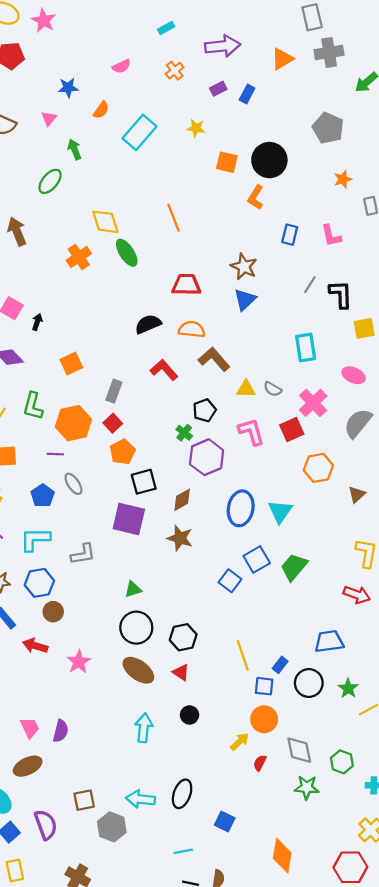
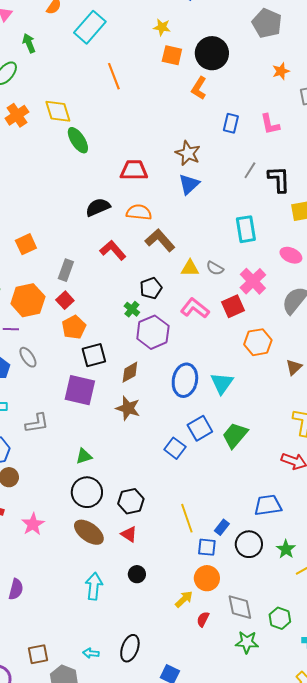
yellow star: (196, 128) -> (162, 27), moved
orange line: (174, 218) -> (114, 76), moved
orange cross: (79, 257) -> (17, 115), moved
pink L-shape: (251, 432) -> (195, 308), turned -36
cyan arrow: (141, 799) -> (91, 653), size x0.6

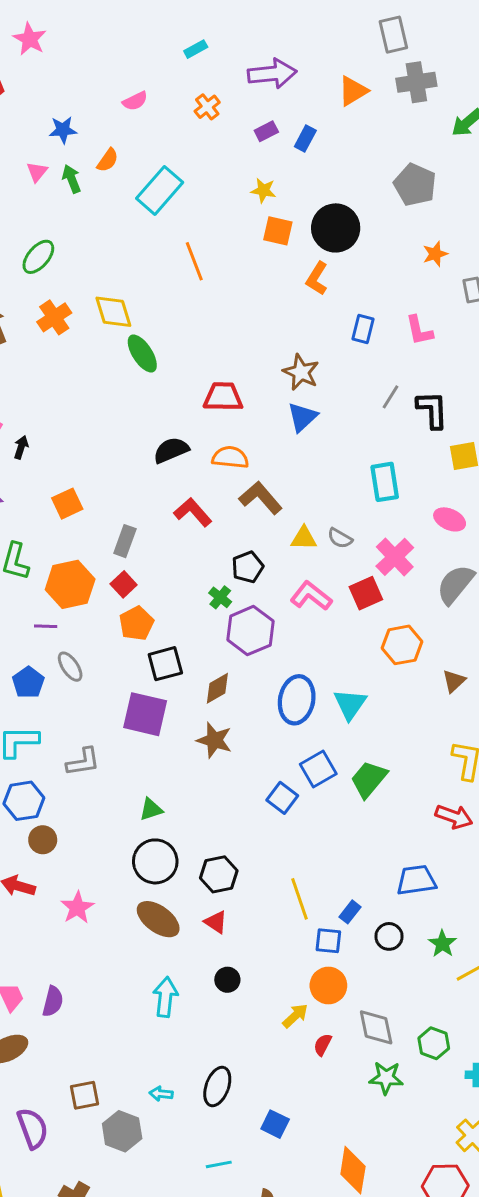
green arrow: (29, 43) -> (72, 179), moved
black circle: (249, 544) -> (389, 936), size x0.7

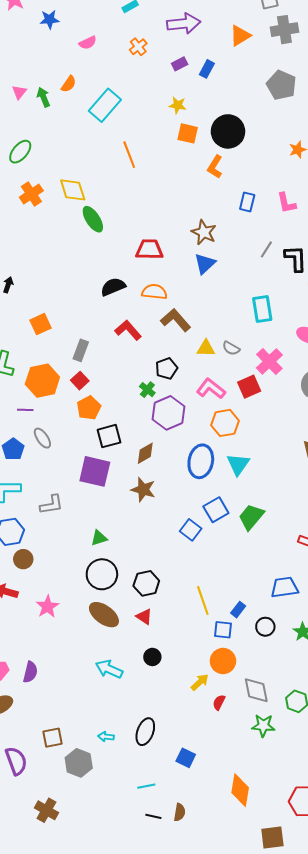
blue star: (63, 130) -> (49, 19), moved
gray pentagon: (415, 185) -> (281, 85), moved
orange hexagon: (402, 645) -> (225, 423), moved
cyan arrow: (165, 997) -> (109, 669), turned -72

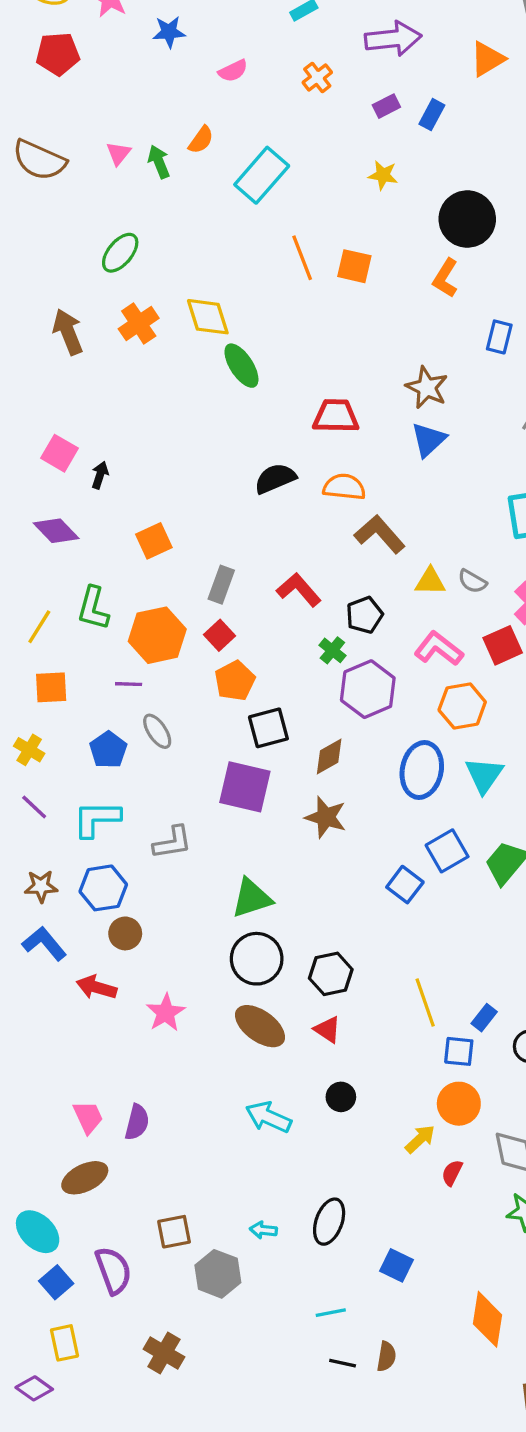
orange square: (188, 133) -> (354, 266), moved
red L-shape: (128, 330) -> (299, 590), moved
green triangle: (99, 538) -> (252, 898), size x1.5

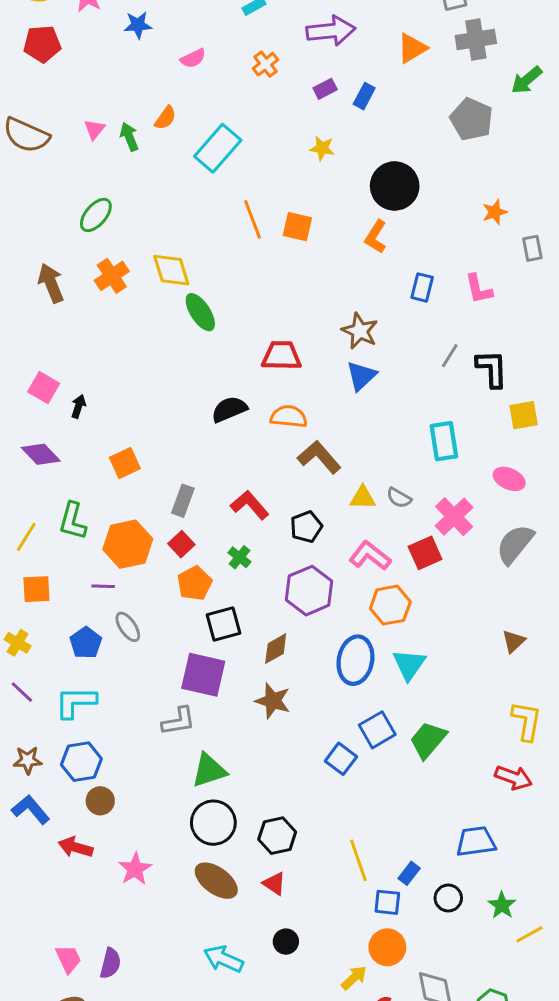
green cross: (332, 650) -> (239, 557), moved
gray L-shape: (172, 842) -> (179, 721), moved

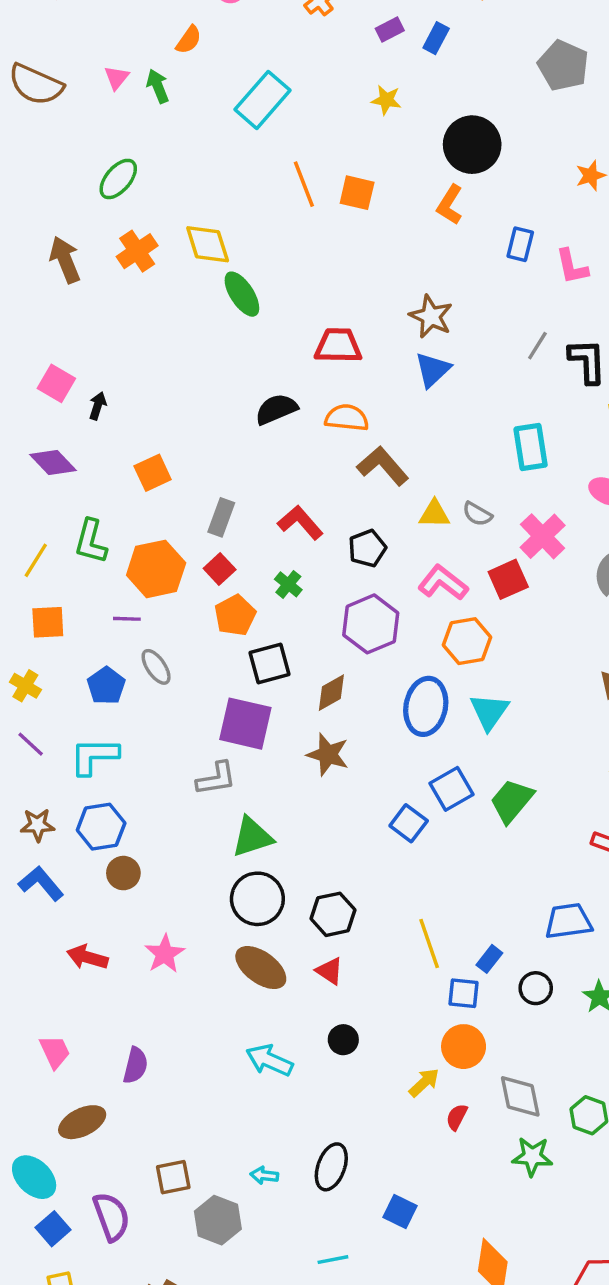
orange semicircle: (165, 118) -> (189, 40), moved
blue rectangle: (422, 287) -> (520, 244), moved
red arrow: (76, 847) -> (87, 957), moved
pink trapezoid: (68, 959) -> (55, 1052), moved

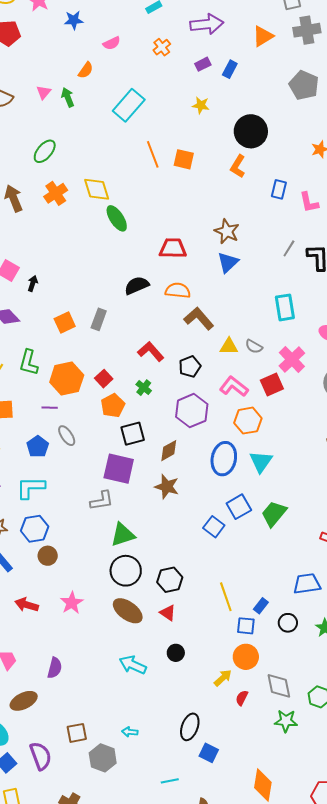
gray rectangle: (221, 517) -> (99, 319), moved
black ellipse: (331, 1167) -> (190, 727), moved

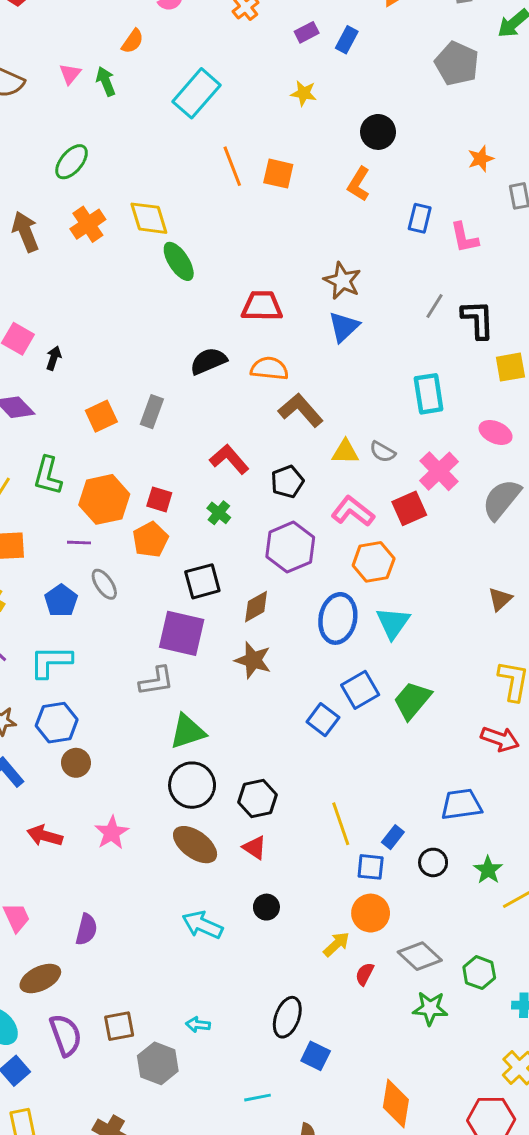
black circle: (251, 131) -> (378, 132), size x0.7
red square: (104, 379) -> (159, 499), turned -30
orange pentagon: (113, 406) -> (150, 540), moved
gray diamond: (279, 686) -> (420, 956), turned -36
purple semicircle: (41, 756) -> (66, 1035), moved

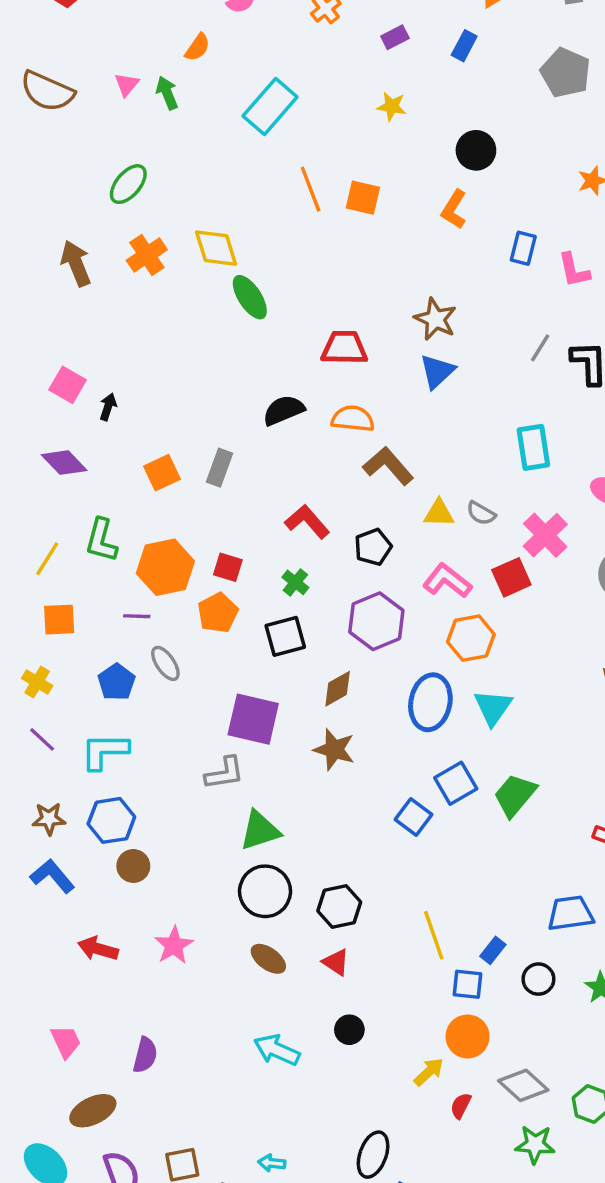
blue rectangle: (347, 40) -> (464, 46), moved
black square: (202, 581) -> (285, 636), moved
brown ellipse: (195, 845) -> (268, 959), size x0.7

